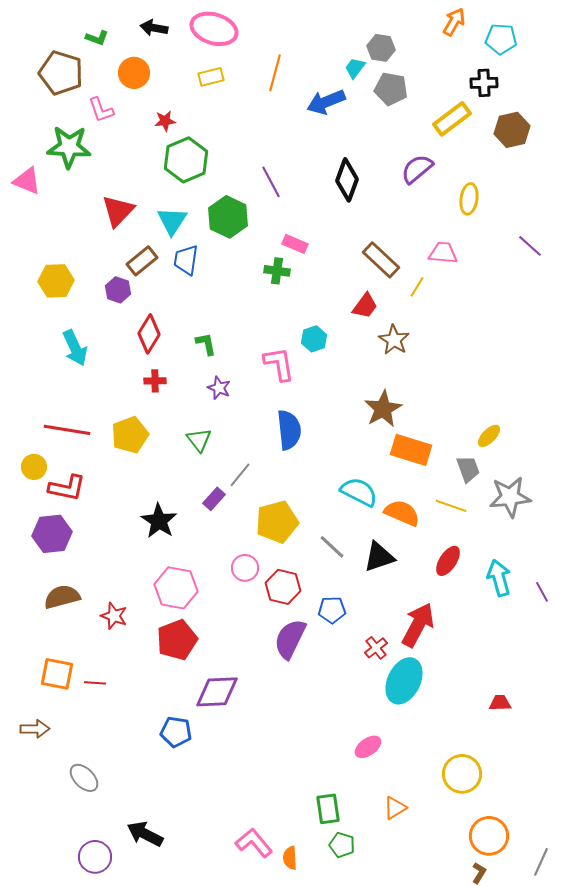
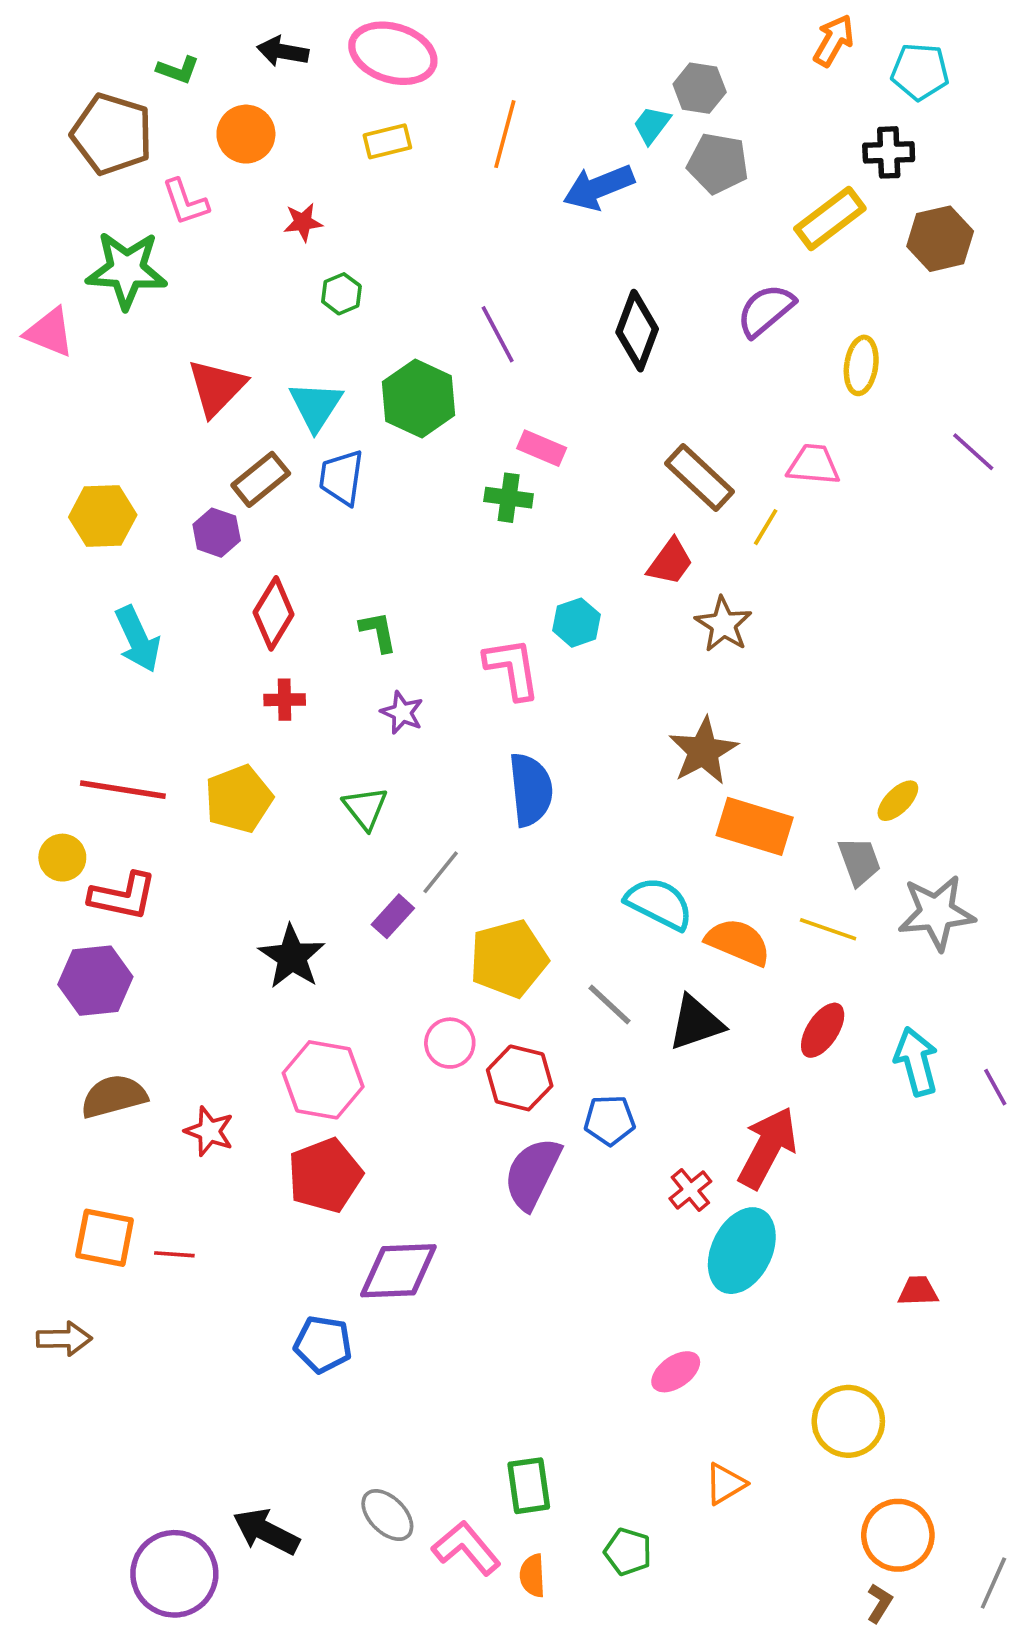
green hexagon: (186, 160) -> (341, 294), size x0.5
gray ellipse: (84, 778) -> (387, 1515), moved
green rectangle: (328, 809) -> (529, 1486), moved
purple circle: (95, 857) -> (174, 1574), size x1.4

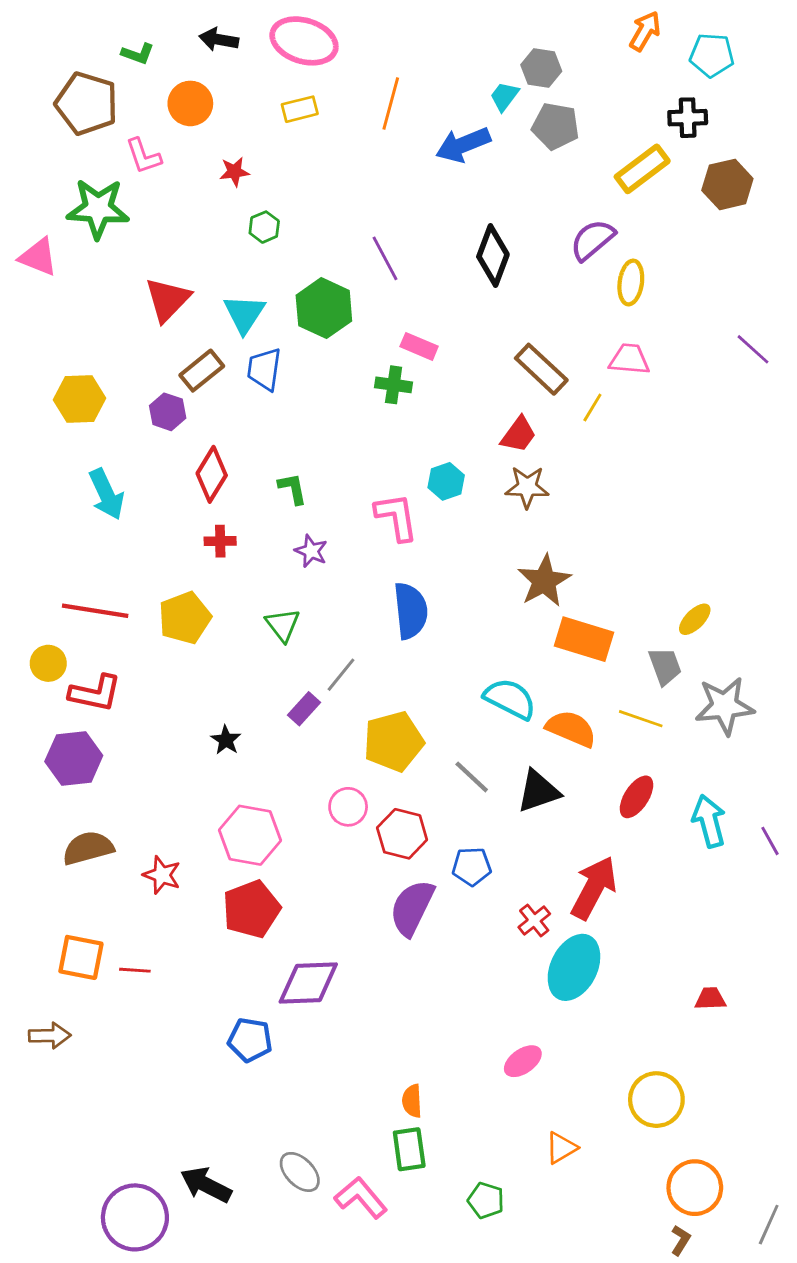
yellow ellipse: (861, 365) -> (631, 282), moved
brown star: (723, 624) -> (527, 487), moved, turned -30
black star: (292, 957) -> (226, 740), size x0.6
orange semicircle: (532, 1576) -> (412, 1101), moved

